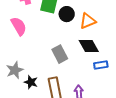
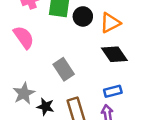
gray rectangle: (60, 54) -> (64, 69), moved
blue rectangle: (101, 65) -> (113, 91), moved

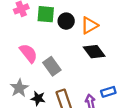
pink semicircle: (24, 37) -> (28, 53), moved
blue rectangle: (113, 91) -> (108, 92), moved

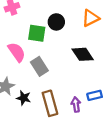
green square: (46, 14) -> (37, 33), moved
orange triangle: (89, 25) -> (91, 18), moved

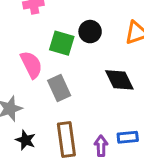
black star: (24, 98) -> (26, 140), moved

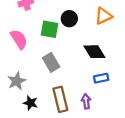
pink semicircle: (31, 65) -> (19, 39), moved
blue rectangle: (128, 137) -> (101, 78), moved

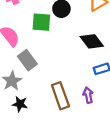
gray rectangle: (51, 62) -> (27, 60), moved
black star: (30, 103) -> (20, 104), moved

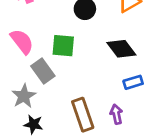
green square: (41, 22) -> (63, 46), moved

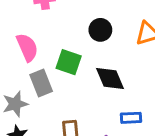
black diamond: (121, 49) -> (110, 78), moved

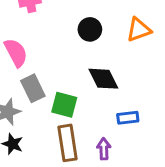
green square: (69, 62) -> (64, 105), moved

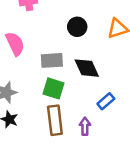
gray rectangle: (33, 88) -> (52, 60), moved, turned -70
blue rectangle: (128, 118) -> (106, 101), turned -36

